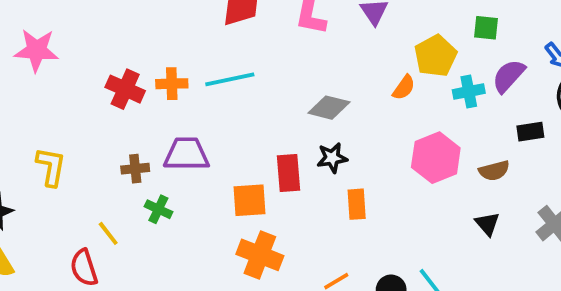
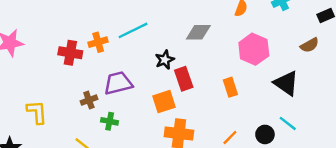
black star: (332, 158) -> (165, 60), moved
pink hexagon: (436, 158) -> (254, 49), moved
black triangle: (487, 224) -> (286, 83), moved, size x1.6

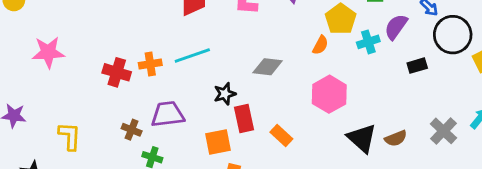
brown semicircle: (310, 45) -> (396, 138), moved
orange rectangle: (230, 87) -> (281, 135), moved, turned -36
brown cross: (89, 100) -> (132, 130), turned 35

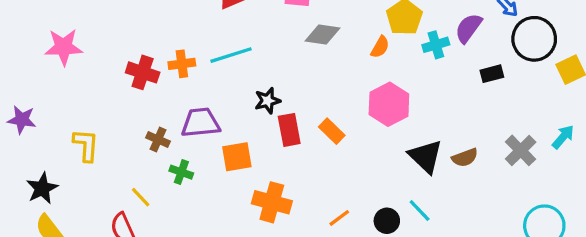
gray diamond: (268, 67) -> (323, 34), moved
orange rectangle: (281, 135) -> (332, 131), moved
orange square: (218, 142) -> (237, 157), moved

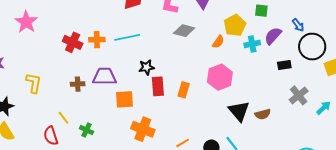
pink star: (64, 47) -> (26, 22), turned 30
orange rectangle: (332, 131) -> (184, 90), turned 56
brown cross: (158, 140) -> (78, 84), turned -32
gray cross: (521, 150) -> (299, 95), moved
green cross: (181, 172) -> (86, 130), moved

